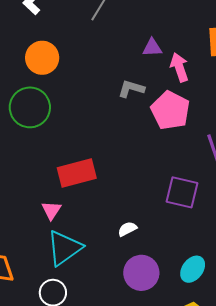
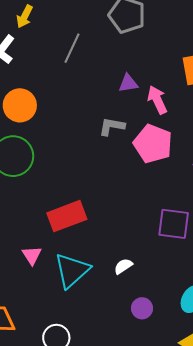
pink triangle: (51, 210) -> (32, 255), moved
cyan triangle: (64, 248) -> (72, 270), moved
purple circle: (141, 273) -> (142, 308), size x0.6

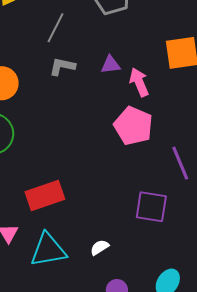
gray L-shape: (112, 126) -> (62, 66), moved
cyan triangle: (72, 270) -> (48, 250), turned 30

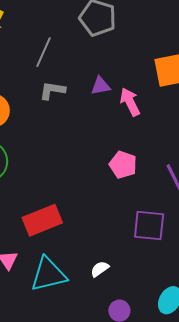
pink pentagon: (133, 126) -> (123, 165), moved, size x0.7

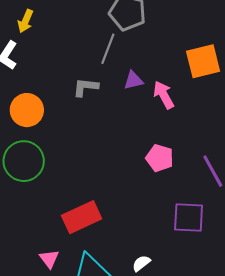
gray line: (43, 52) -> (108, 49), moved

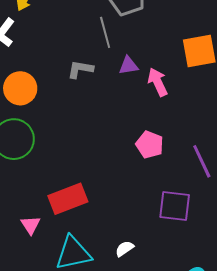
gray line: (108, 49) -> (105, 32), turned -40
pink triangle: (49, 259) -> (31, 225), moved

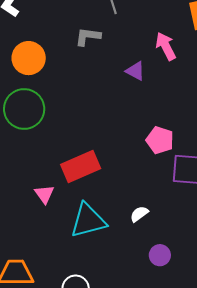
purple triangle: (128, 66) -> (135, 71), moved, turned 40
pink pentagon: (150, 145) -> (160, 140), moved

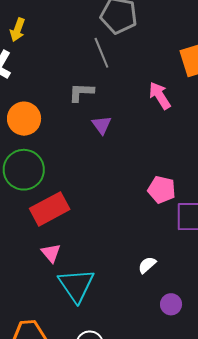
purple triangle: (135, 71) -> (102, 125), moved, turned 30
red rectangle: (81, 166) -> (50, 209), moved
cyan triangle: (88, 221) -> (76, 285), moved, turned -45

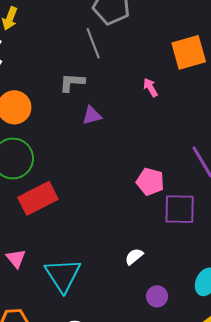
pink arrow: (160, 96) -> (150, 87), size x0.7
purple triangle: (102, 125) -> (92, 115), turned 50
pink triangle: (51, 253) -> (16, 258), moved

